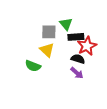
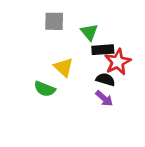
gray square: (49, 32) -> (54, 21), moved

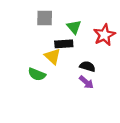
black rectangle: (103, 50) -> (64, 44), moved
red star: (118, 62) -> (104, 35), moved

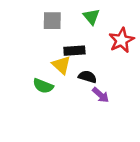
green triangle: (74, 27) -> (91, 17), moved
black semicircle: (87, 66) -> (87, 77), moved

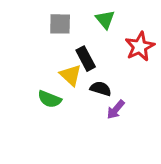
black rectangle: (74, 51) -> (86, 59), turned 66
purple arrow: (101, 95) -> (116, 110), turned 90

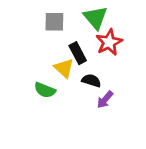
green triangle: (105, 19) -> (95, 18), size x1.4
red star: (140, 47) -> (109, 42), moved

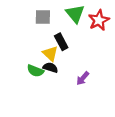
red star: (109, 42) -> (99, 20), moved
black semicircle: (91, 81) -> (50, 68), moved

